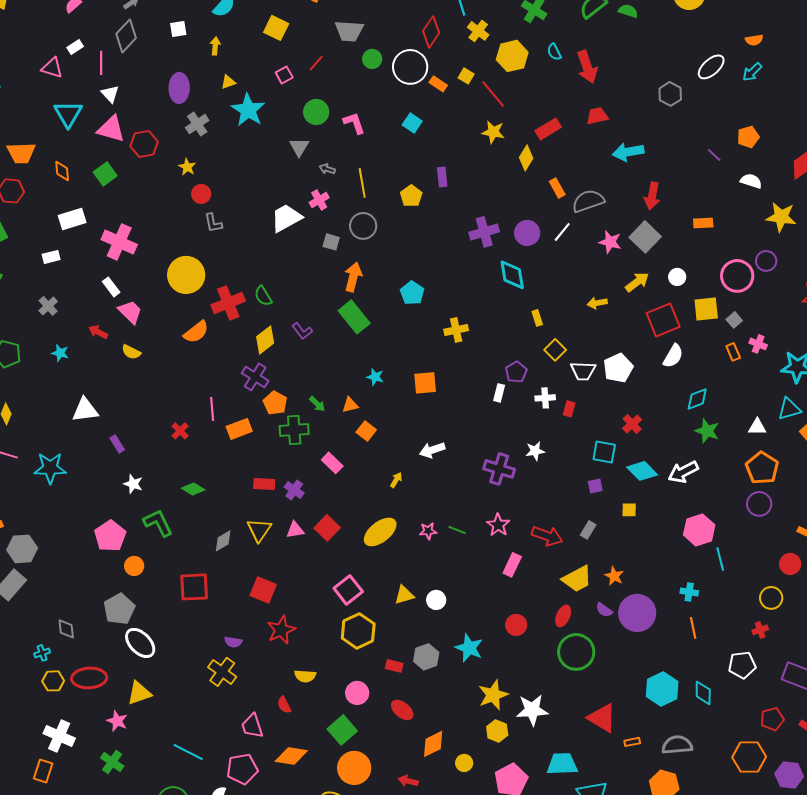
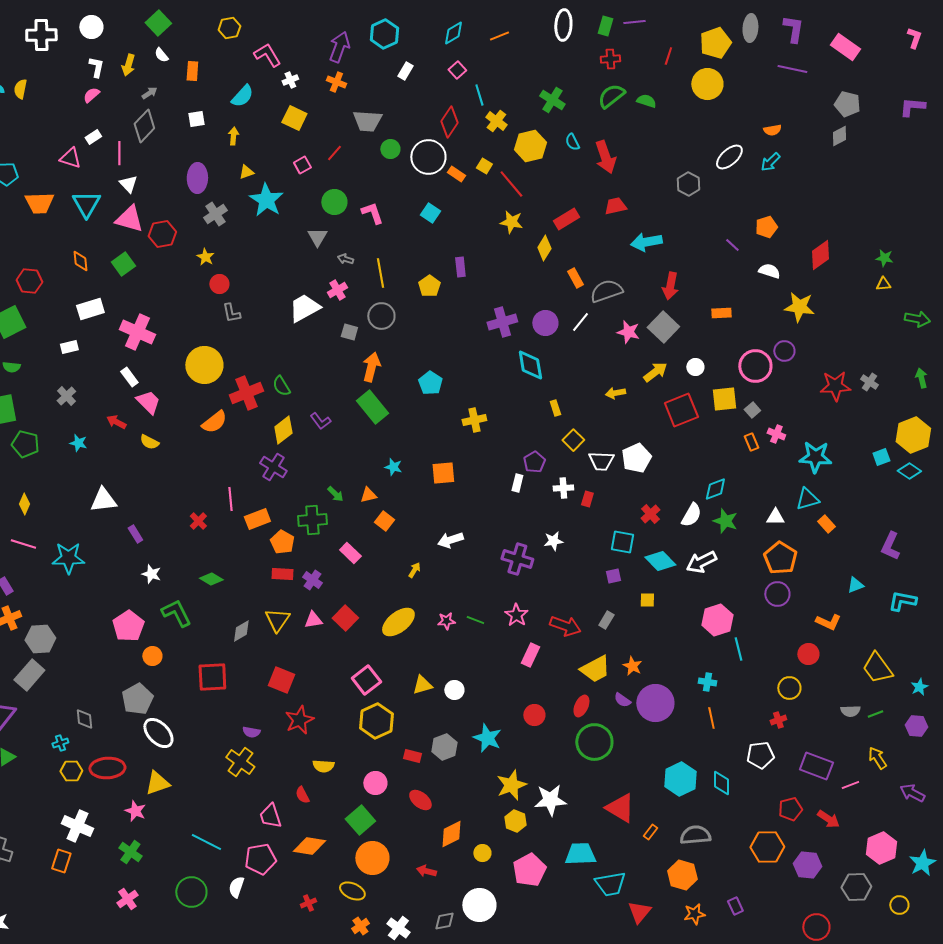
orange trapezoid: (21, 153) -> (39, 203), moved
white semicircle: (673, 356) -> (691, 515), moved
orange pentagon: (275, 403) -> (282, 542), moved
orange rectangle: (632, 742) -> (650, 832), turned -42

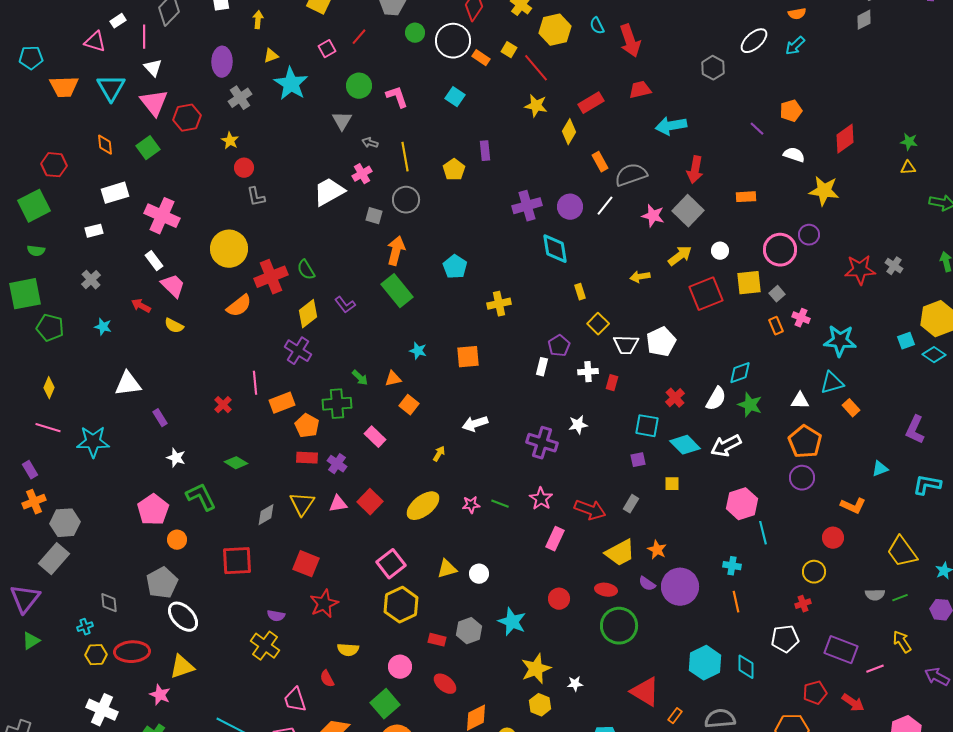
pink triangle: (129, 219) -> (154, 103), turned 36
red ellipse: (581, 706) -> (606, 590), turned 75
white star: (550, 800) -> (575, 684), size x0.5

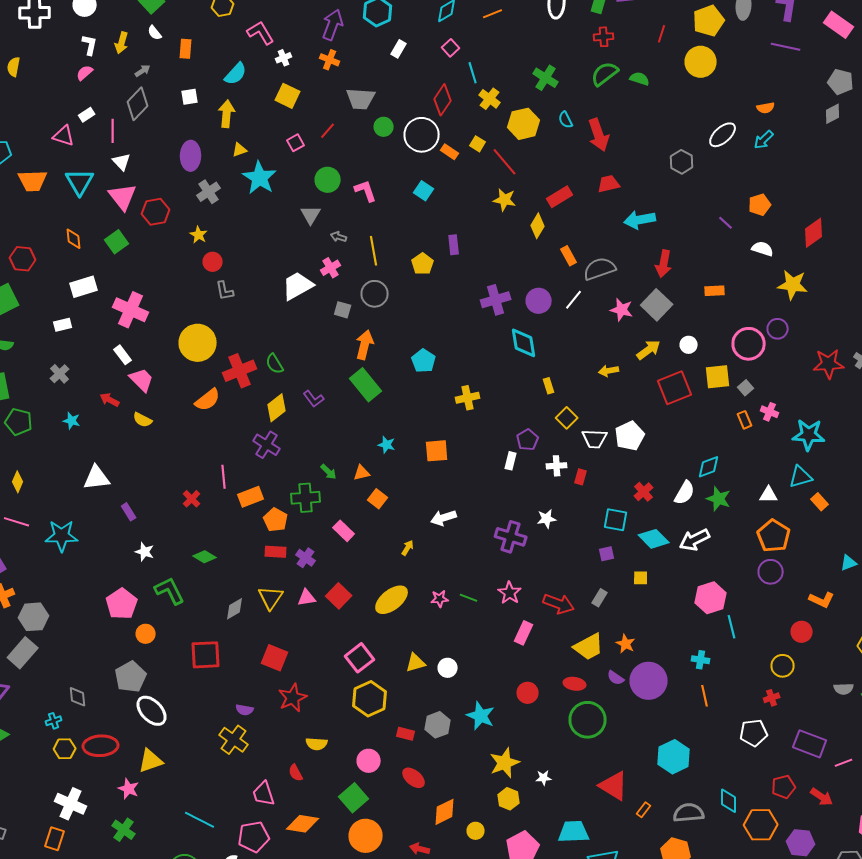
yellow arrow: (258, 20) -> (227, 114), size x1.5
cyan diamond: (746, 667) -> (729, 801), moved

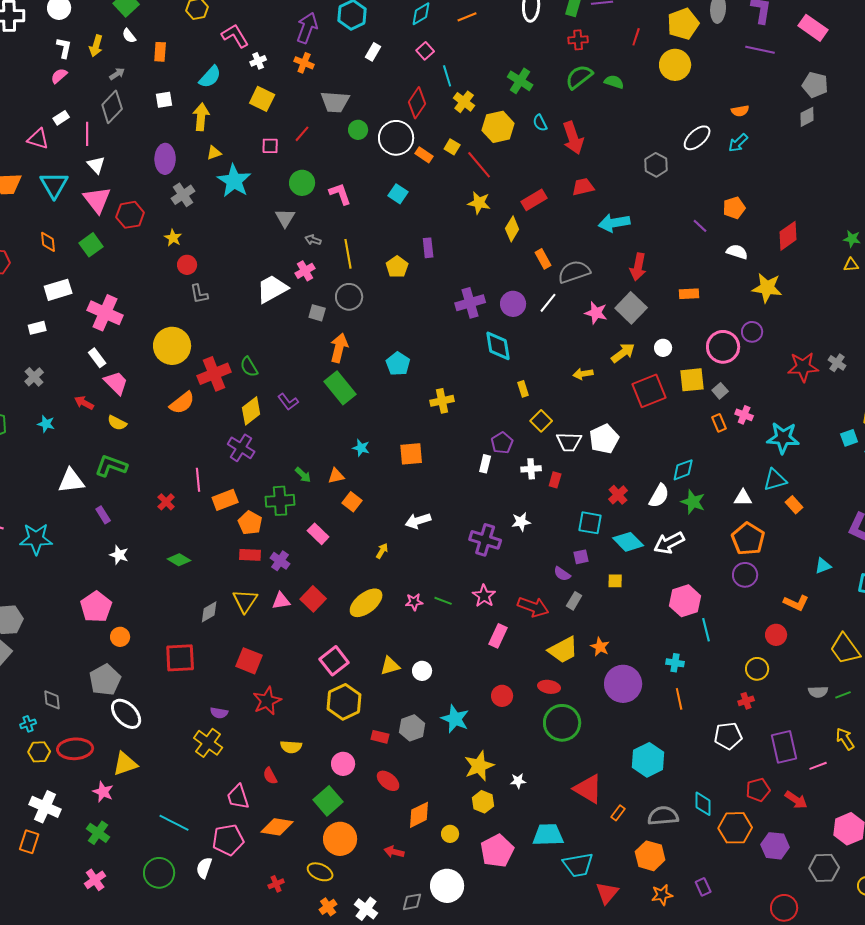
pink square: (296, 143) -> (270, 146), turned 30
green L-shape: (170, 591) -> (111, 466), moved, turned -44
purple semicircle: (616, 678) -> (562, 574), moved
purple rectangle: (810, 744) -> (784, 747), turned 56

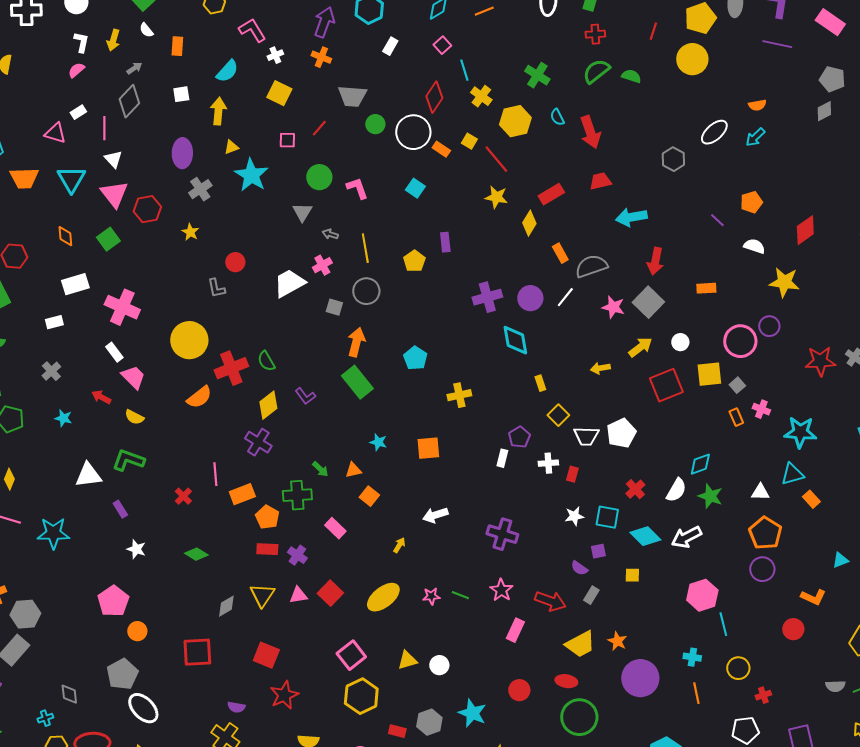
red circle: (187, 265) -> (235, 262), moved
white star: (521, 522) -> (574, 516), moved
yellow circle: (757, 669) -> (738, 668), moved

